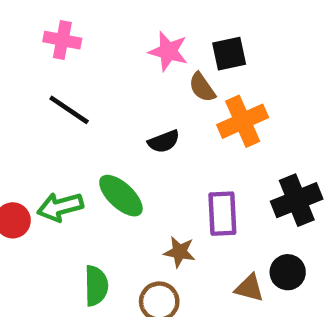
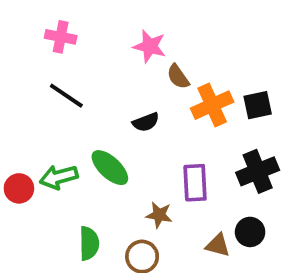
black square: (229, 54) -> (258, 105), moved

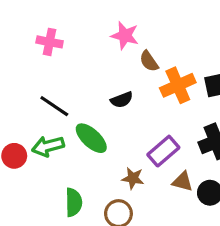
pink cross: (61, 37) -> (50, 42), moved
black line: (66, 96) -> (54, 106), moved
purple rectangle: (195, 183) -> (163, 151), turned 52
brown triangle: (218, 245) -> (183, 181), moved

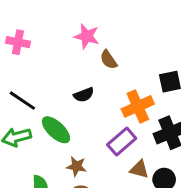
orange cross: (178, 85) -> (138, 106), moved
brown star: (133, 178) -> (76, 166), moved

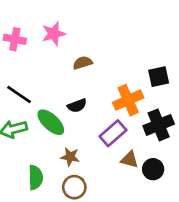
pink star: (87, 36) -> (54, 34), moved, turned -30
brown semicircle: (109, 60) -> (83, 63), moved, turned 108
black semicircle: (84, 95) -> (77, 106), moved

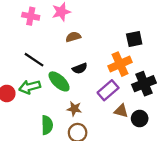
brown semicircle: (83, 63) -> (73, 37), moved
black square: (159, 77) -> (134, 39), moved

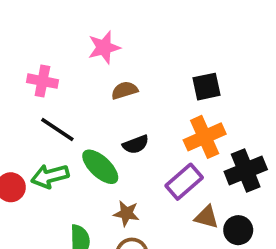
pink cross: (31, 16) -> (42, 81), moved
black square: (134, 39) -> (207, 87), moved

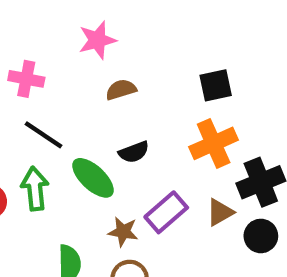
green arrow: (50, 176) -> (35, 189), turned 99
purple rectangle: (184, 182) -> (166, 212), moved
brown triangle: (207, 217) -> (220, 212), moved, turned -45
black circle: (238, 230) -> (261, 236), moved

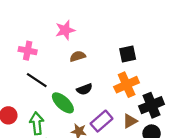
green arrow: (35, 189) -> (37, 123), moved

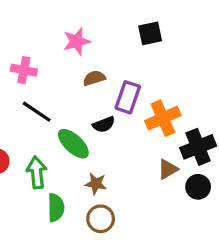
black square: (128, 54) -> (150, 33), moved
purple rectangle: (102, 121) -> (128, 97), moved, turned -30

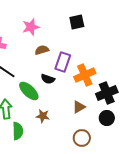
black semicircle: (104, 124) -> (48, 79), turned 40
brown triangle: (168, 169) -> (79, 107), moved
brown circle: (101, 219) -> (82, 138), moved

